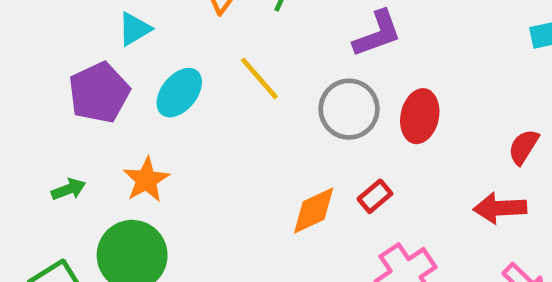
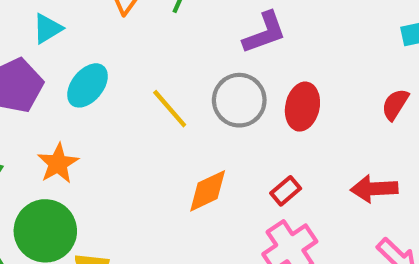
yellow line: (259, 78) -> (170, 109), moved
red semicircle: (523, 147) -> (395, 104), moved
red rectangle: (375, 196) -> (286, 191), moved

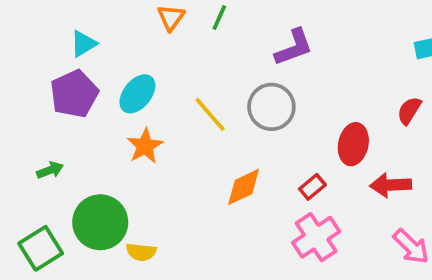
cyan triangle: (47, 29) -> (83, 44), moved
red ellipse: (302, 107) -> (353, 144), moved
orange star: (58, 163) -> (145, 146), moved

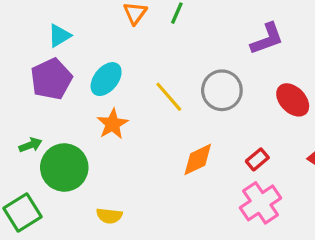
purple L-shape: (294, 47) -> (267, 39), moved
red ellipse: (353, 144) -> (293, 100), moved, turned -56
green circle: (100, 222) -> (64, 168), moved

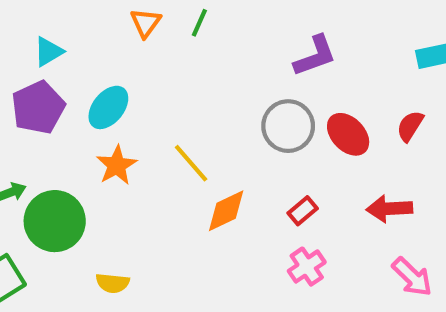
gray circle: (222, 90) -> (288, 126), moved
yellow line: (169, 97) -> (191, 163), moved
pink cross: (261, 203) -> (307, 267), size x0.7

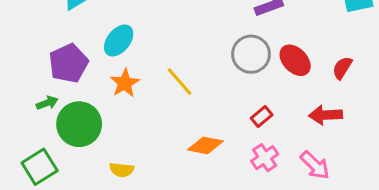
purple pentagon: (38, 107) -> (68, 63), moved
red semicircle: (410, 126) -> (342, 68), moved
orange diamond: (226, 211) -> (205, 145), moved, turned 36
pink arrow: (412, 277) -> (315, 165), moved

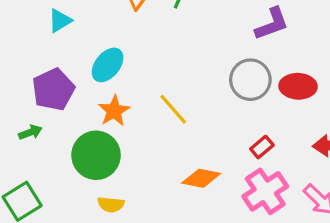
red ellipse: (295, 60) -> (298, 86), turned -44
green circle: (79, 124) -> (96, 155), moved
pink cross: (265, 158) -> (265, 191), size x1.5

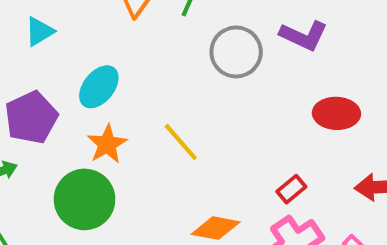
purple L-shape: (272, 24) -> (304, 36), turned 45
gray circle: (250, 80) -> (236, 52), moved

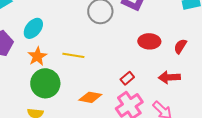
yellow line: (181, 142) -> (73, 55), turned -40
green circle: (85, 199) -> (45, 83), moved

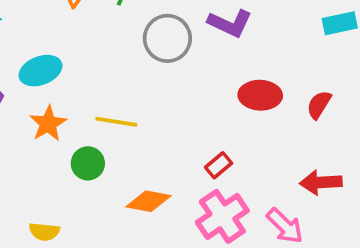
cyan ellipse: (33, 28) -> (40, 71), turned 30
red arrow: (169, 77) -> (321, 182), moved
green circle: (45, 83) -> (88, 163), moved, size x0.6

